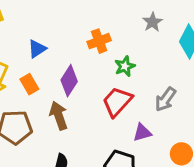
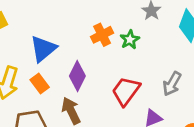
blue triangle: (37, 49) -> (43, 49), size x1.5
green star: (125, 66) -> (130, 40), moved

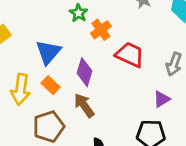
green star: (130, 40) -> (78, 13), moved
red trapezoid: (126, 91) -> (130, 55), moved, turned 88

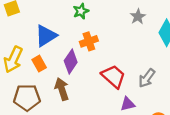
orange cross: (101, 30) -> (89, 41), moved
red trapezoid: (130, 55) -> (113, 76), moved

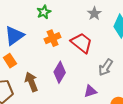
purple diamond: (71, 62) -> (60, 72), moved
red trapezoid: (113, 76) -> (82, 43), moved

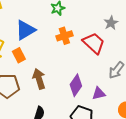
gray star: (94, 14) -> (111, 23), moved
purple diamond: (60, 72) -> (76, 85), moved

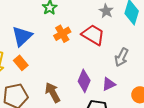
brown arrow: (39, 79) -> (53, 93), moved

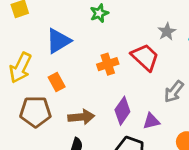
orange cross: (62, 34) -> (108, 64), moved
orange rectangle: (21, 63) -> (57, 82), moved
brown arrow: (53, 93) -> (81, 117), turned 102

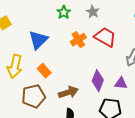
gray star: (167, 32) -> (93, 12), moved
orange cross: (108, 64) -> (78, 40), moved
purple triangle: (151, 121) -> (121, 83), turned 32

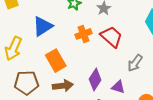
orange rectangle: (44, 71) -> (56, 61), moved, size x1.5

